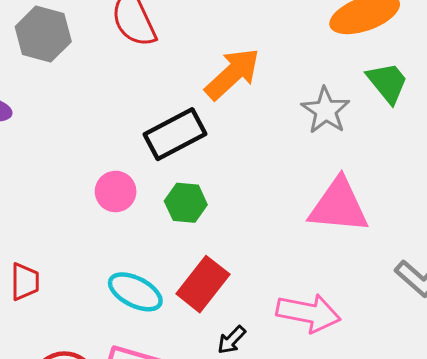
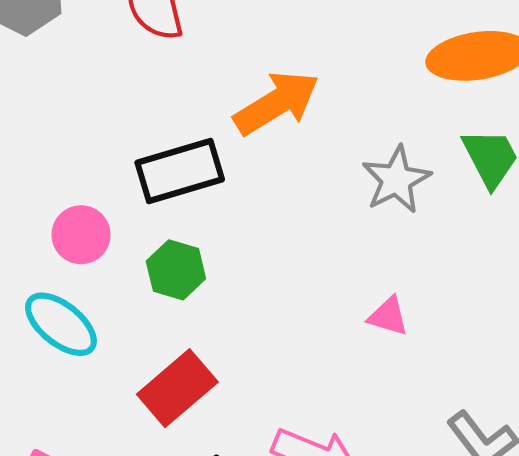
pink triangle: (339, 206) -> (388, 316), size x0.5
cyan ellipse: (135, 292) -> (61, 324), moved

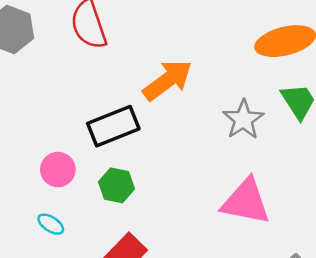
pink triangle: (388, 316) -> (246, 202), size x2.0
cyan ellipse: (61, 324) -> (51, 224), size x0.6

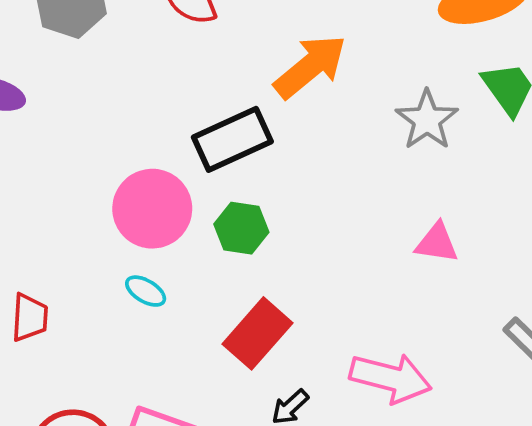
pink circle: (58, 170) -> (152, 209), size x1.5
pink triangle: (246, 202) -> (437, 243), size x0.6

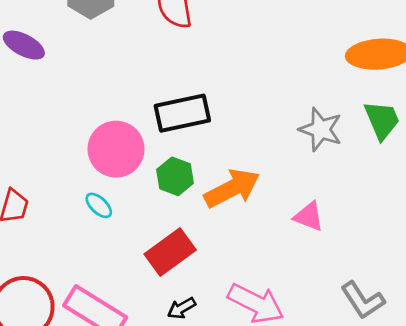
orange arrow: (310, 66) -> (232, 188), moved
gray star: (427, 120) -> (321, 129), turned -30

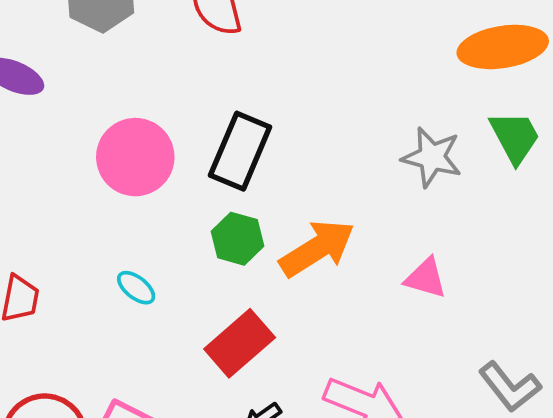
black rectangle: (182, 113) -> (240, 151), turned -50
pink circle: (116, 149) -> (135, 157), moved

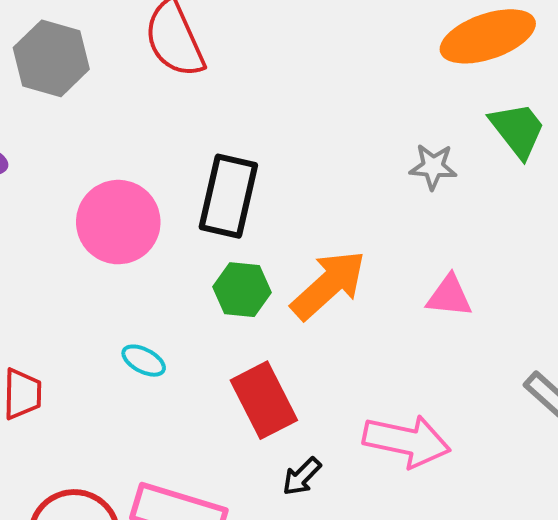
gray star: (432, 157) -> (433, 167), size x0.7
red rectangle: (240, 343) -> (264, 400), turned -66

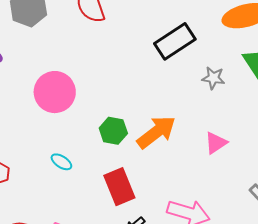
black rectangle: (228, 196) -> (175, 41), moved, turned 39
pink triangle: (449, 296) -> (216, 143), turned -45

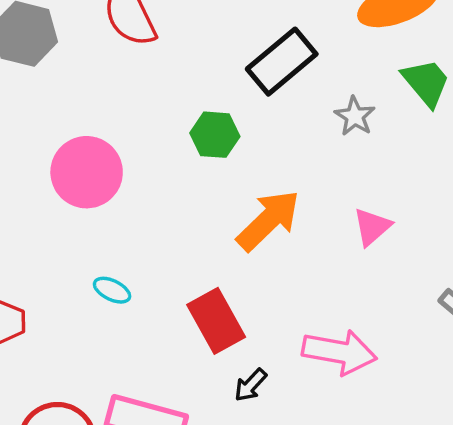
gray star: (213, 78) -> (355, 116), turned 30
green hexagon: (113, 131) -> (215, 135), moved

